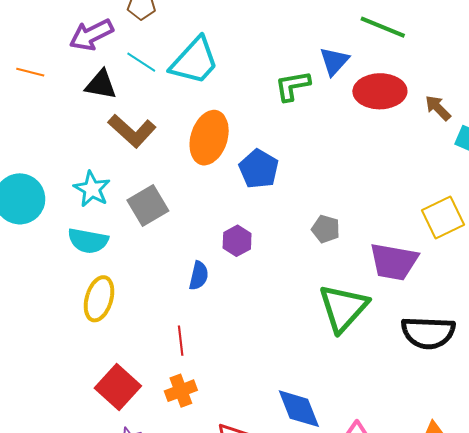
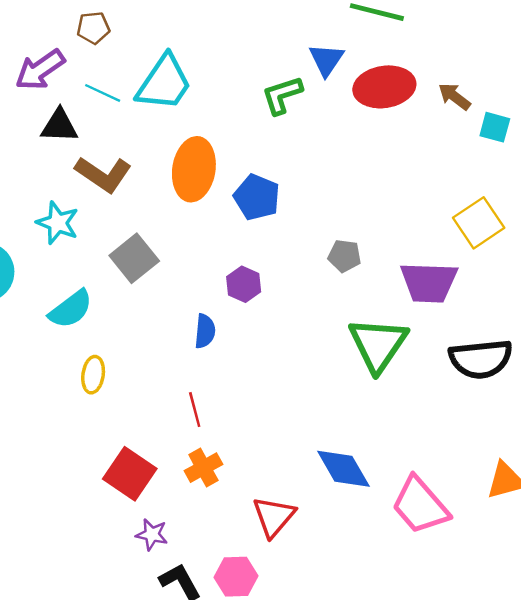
cyan star: (92, 189) -> (58, 223), moved
cyan semicircle: (88, 241) -> (71, 309), turned -39
yellow ellipse: (99, 299) -> (93, 375), size x0.7

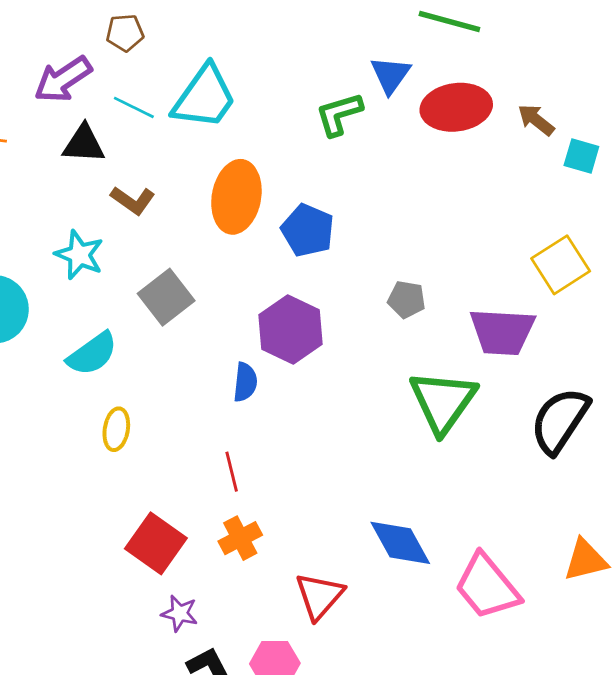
brown L-shape: (103, 174) -> (133, 200), size x0.7
purple hexagon: (244, 284) -> (291, 329), size x1.6
black semicircle: (481, 359) -> (560, 421), turned 128

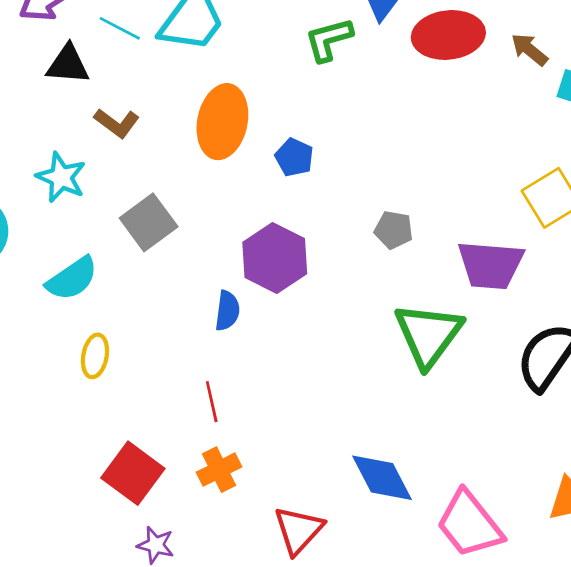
blue pentagon: (308, 230) -> (294, 157), size x0.7

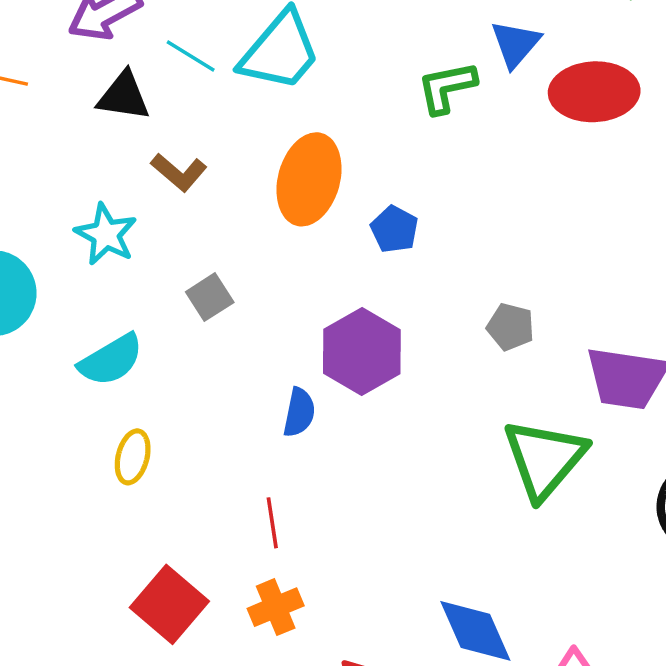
gray square: (149, 222) -> (210, 297), size x0.7

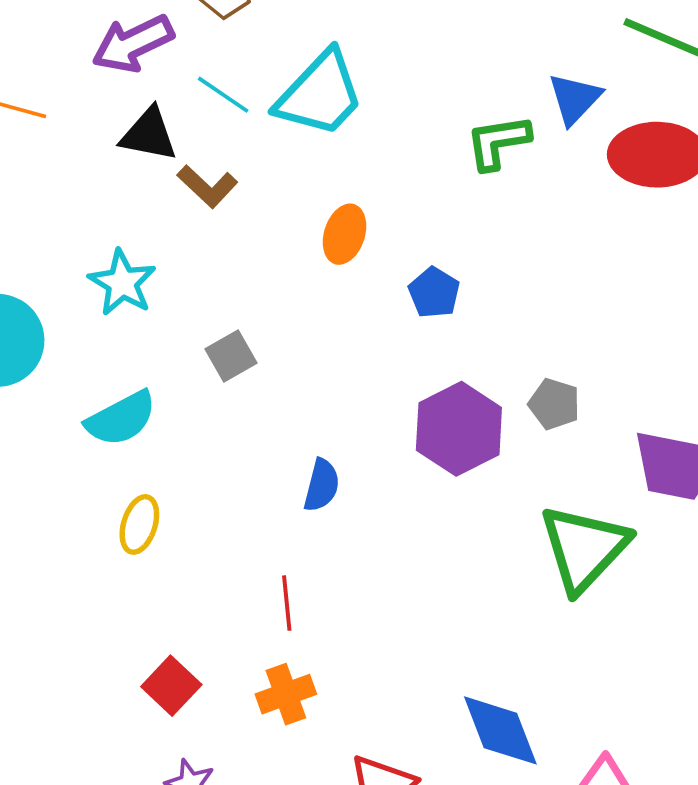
brown L-shape: (179, 172) -> (207, 186), moved
orange ellipse: (309, 179) -> (344, 234), size x0.6
purple hexagon: (362, 352) -> (459, 429), moved
red square: (169, 604) -> (171, 686), size x0.7

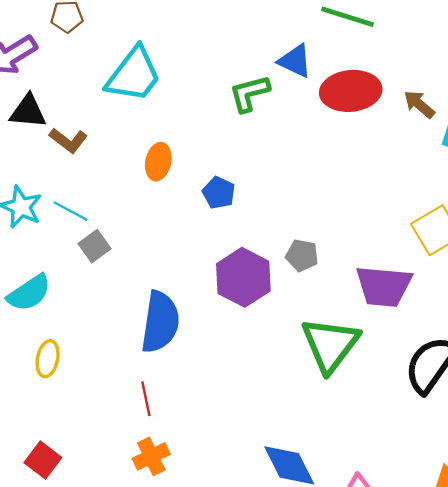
cyan line: (223, 95) -> (70, 211), moved
blue triangle: (575, 99) -> (295, 61), turned -42
blue semicircle: (322, 485) -> (160, 322), size x1.8
red square: (171, 686) -> (43, 460), moved

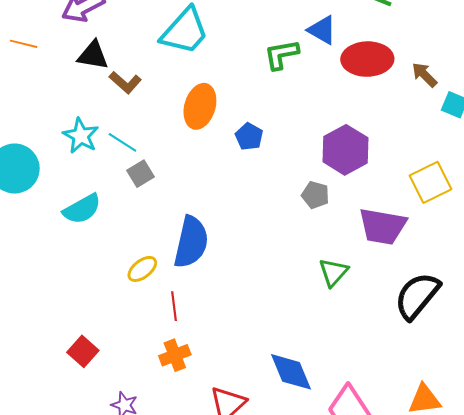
orange ellipse: (158, 162) -> (200, 106), size x1.4
purple hexagon: (243, 277) -> (345, 150), moved
green triangle: (330, 345) -> (333, 272), size x0.6
yellow ellipse: (48, 359) -> (142, 269), moved, turned 36

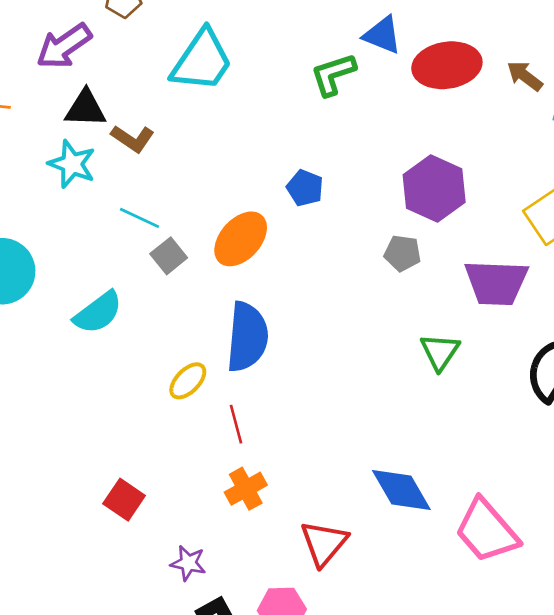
orange ellipse: (200, 106) -> (241, 239), moved, turned 33
cyan star: (81, 136) -> (72, 164), moved

